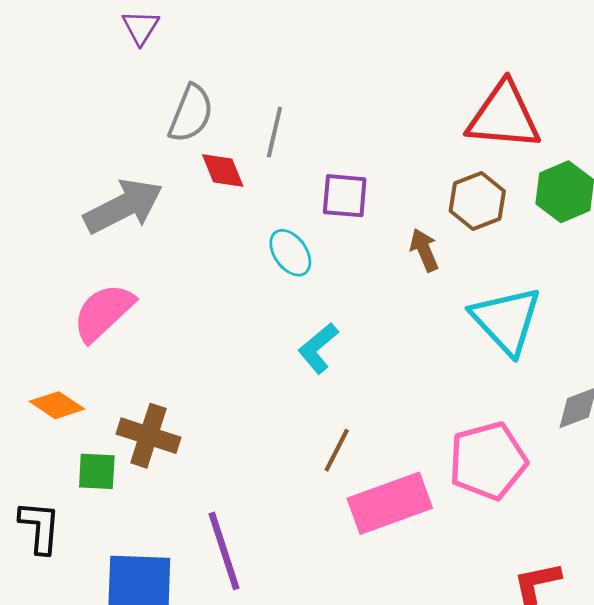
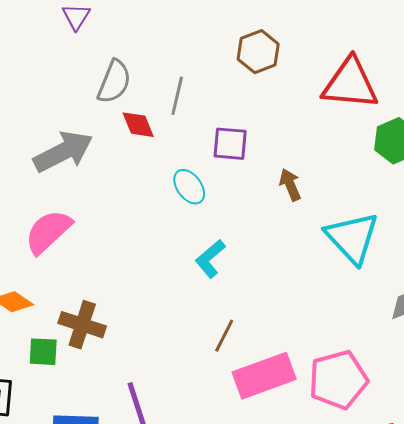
brown hexagon: (477, 201) -> (258, 52), moved
pink pentagon: (488, 461) -> (338, 380), moved

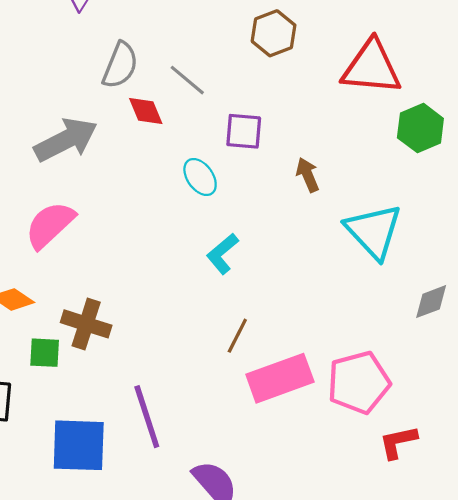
gray line: (177, 96) -> (187, 80), turned -63

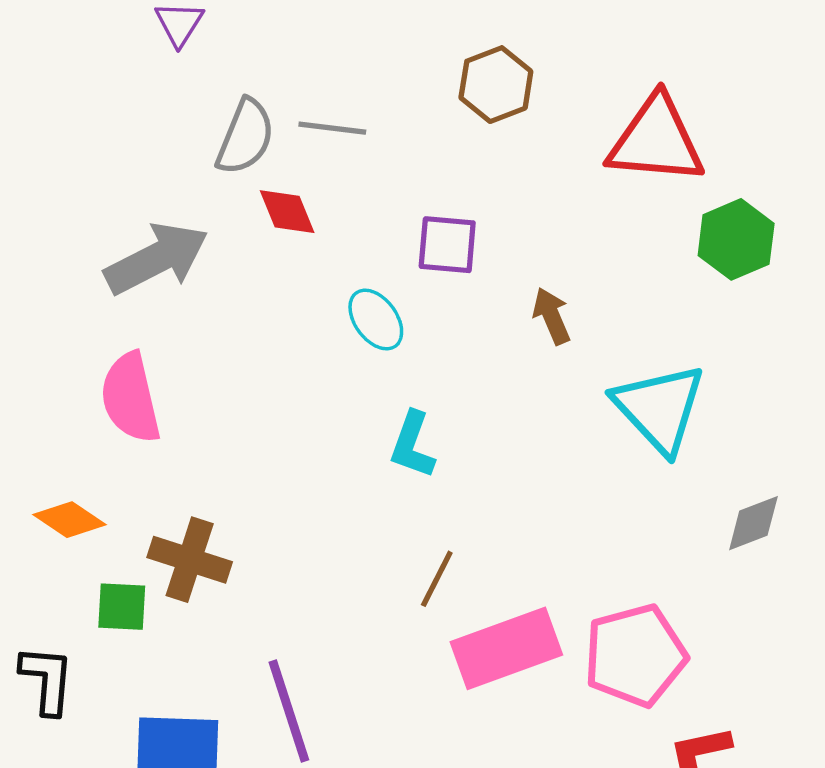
gray line: (187, 80) -> (332, 128), moved, turned -33
pink semicircle: (50, 225) -> (130, 398), turned -60
cyan L-shape: (222, 254) -> (412, 445), turned -30

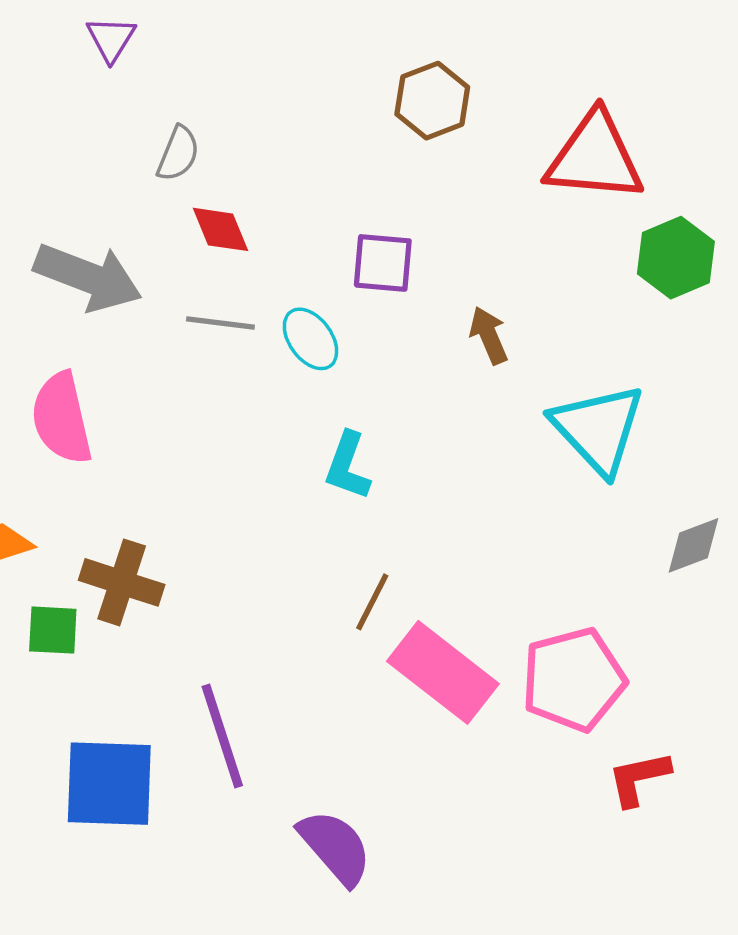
gray line: (332, 128) -> (220, 323), moved
gray semicircle: (245, 137) -> (178, 154), size x0.7
gray arrow: (157, 259) -> (88, 277), turned 48
pink rectangle: (506, 648) -> (443, 672), turned 58

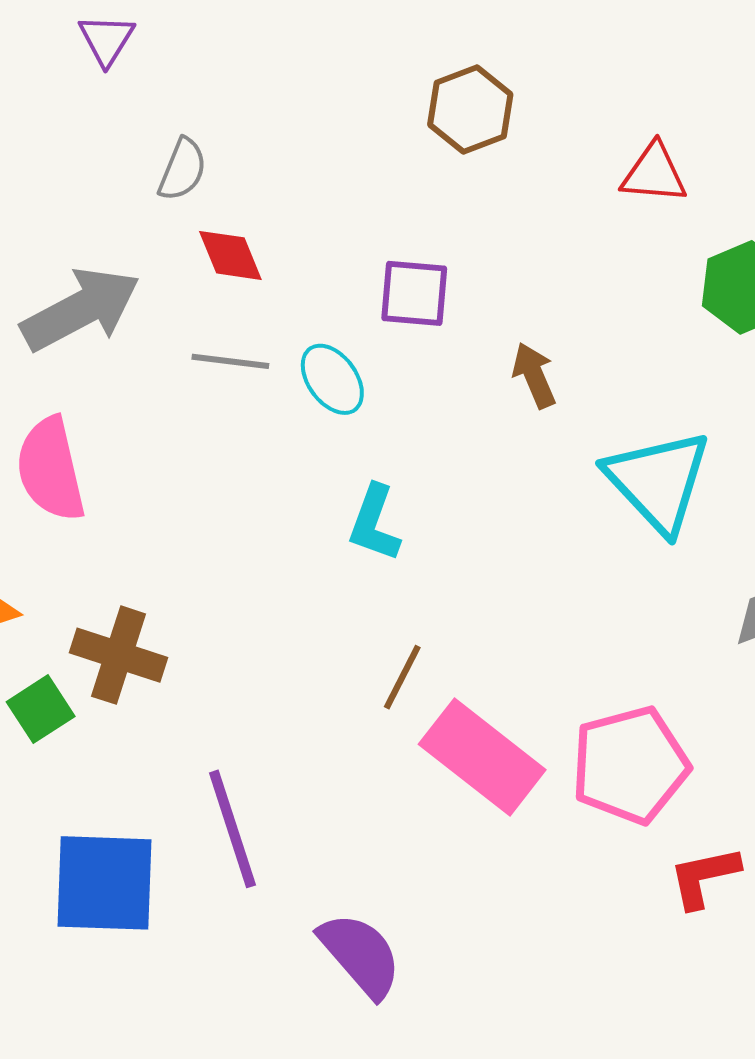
red triangle: (595, 157) -> (654, 173), size x0.6
gray arrow: (88, 277) -> (81, 309), turned -49
green square: (53, 630) -> (41, 709), turned -36

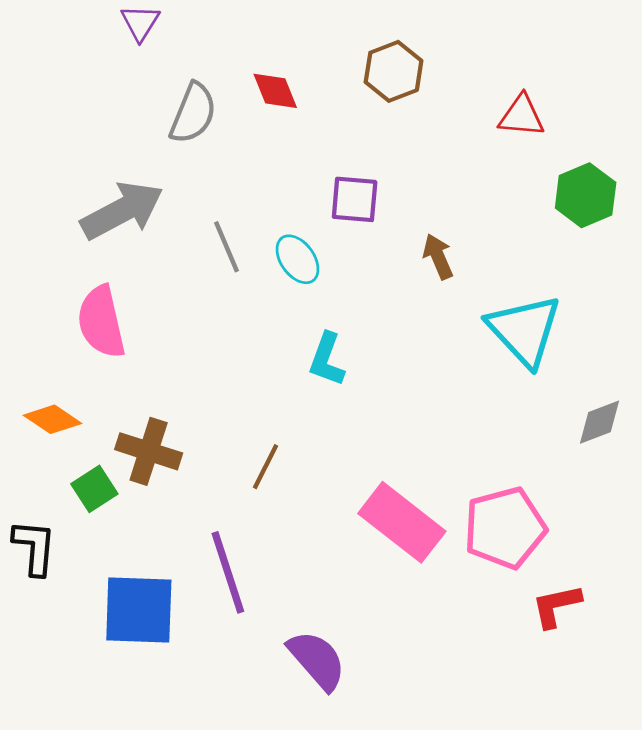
gray semicircle: (182, 169) -> (193, 113), size x1.4
red diamond: (230, 255) -> (275, 91), moved
gray line: (230, 361) -> (227, 247), turned 60
brown line: (402, 677) -> (265, 467), moved

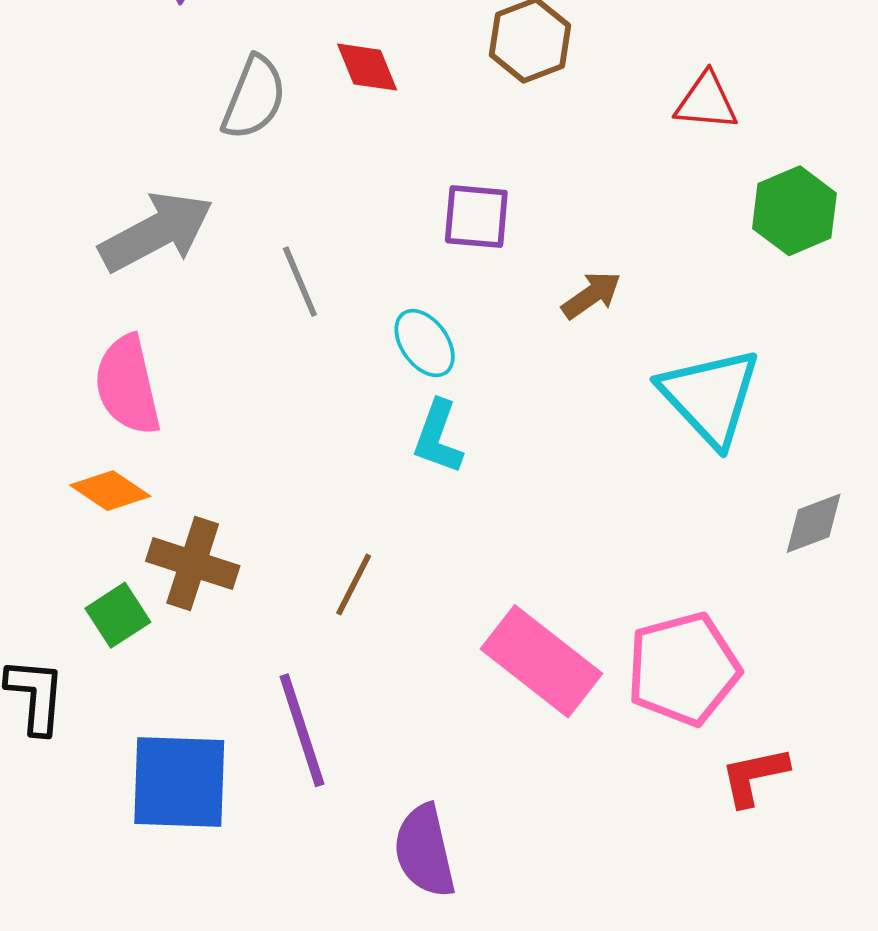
brown arrow: (438, 256) -> (591, 295), turned 78
cyan ellipse: (297, 259) -> (425, 343), moved
orange diamond: (53, 419) -> (110, 491), moved
purple semicircle: (317, 660) -> (425, 851), turned -152

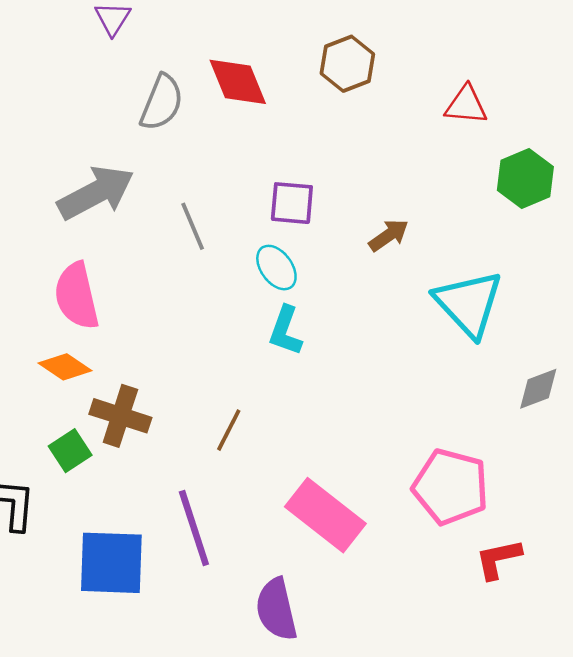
red diamond: (367, 67) -> (238, 82), size x1.4
purple square: (476, 217) -> (292, 203), moved
pink rectangle: (541, 661) -> (325, 515), moved
pink pentagon: (683, 669) -> (451, 487), turned 30

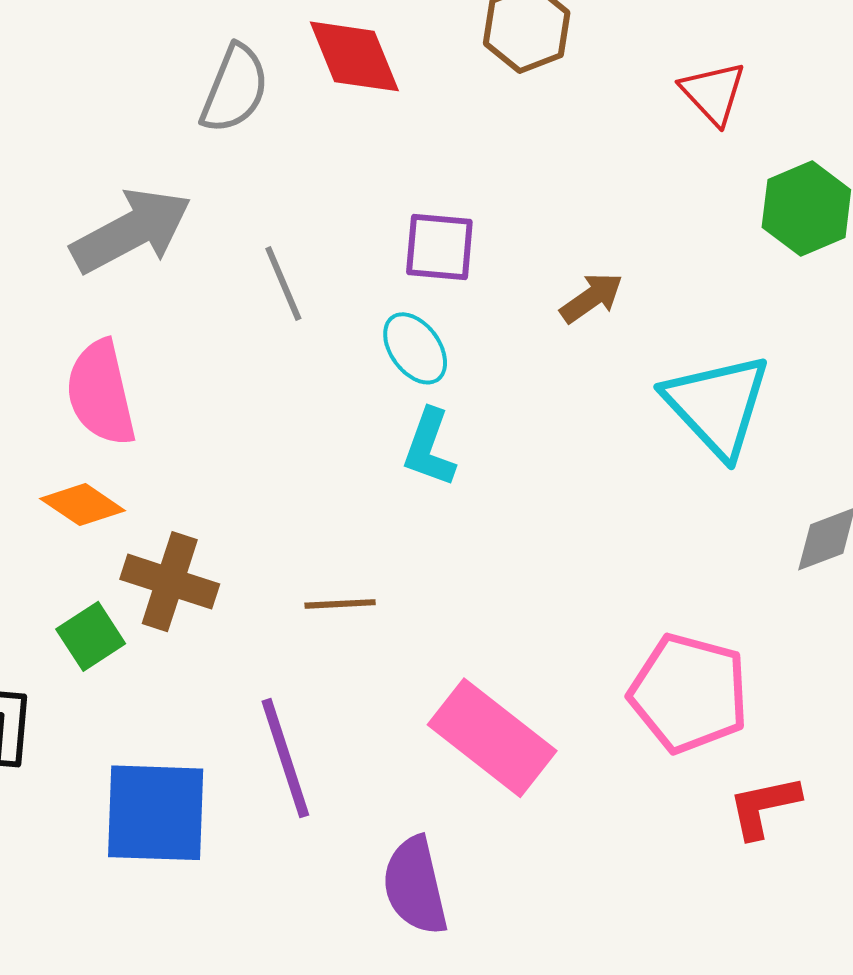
red triangle: (466, 105) -> (713, 93), turned 42
brown line: (229, 430) -> (340, 604), turned 60

